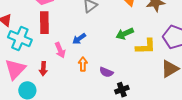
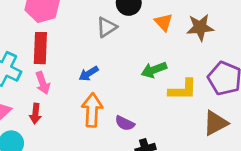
pink arrow: (60, 50) -> (43, 83), moved
orange arrow: (83, 64) -> (92, 110), size x1.6

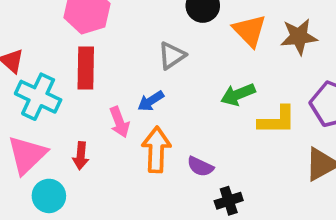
orange triangle: (163, 22) -> (250, 31), size x1.4
gray triangle: (107, 27) -> (172, 56), moved
pink arrow: (43, 83) -> (119, 122), moved

